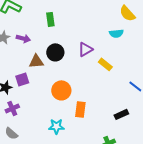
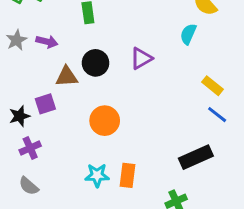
cyan semicircle: (116, 33) -> (188, 34), turned 120
yellow rectangle: (105, 64) -> (213, 86), moved
orange rectangle: (80, 109) -> (127, 175), moved
black rectangle: (121, 114) -> (196, 157), size x1.5

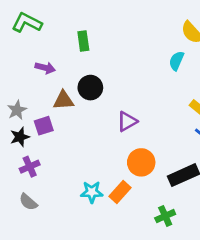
gray star: (17, 40) -> (17, 110), moved
purple triangle: (141, 58) -> (127, 121), moved
orange circle: (105, 121) -> (141, 162), moved
orange rectangle: (127, 175) -> (120, 192), turned 35

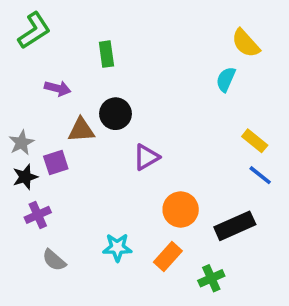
green L-shape: (27, 23) -> (34, 31), turned 120
purple triangle: (127, 121) -> (146, 157), moved
orange rectangle: (120, 192) -> (168, 257), moved
gray semicircle: (28, 202) -> (54, 260), moved

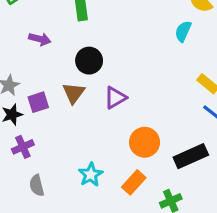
brown triangle: (81, 130) -> (74, 93), moved, turned -50
cyan star: (117, 247) -> (91, 175), turned -30
gray semicircle: (54, 260) -> (37, 185), turned 35

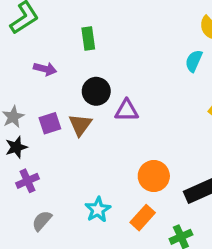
purple triangle: (115, 98) -> (127, 110), moved, turned 30
purple square: (38, 102) -> (50, 123), moved
gray semicircle: (37, 185) -> (42, 221), turned 55

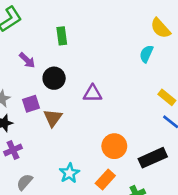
purple arrow: (45, 69) -> (27, 60), turned 30
black circle: (96, 91) -> (54, 78), moved
brown triangle: (80, 125) -> (53, 118), moved

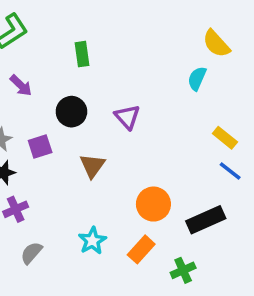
purple arrow: (27, 60) -> (21, 85), moved
purple triangle: (93, 94) -> (127, 117), moved, turned 48
brown triangle: (53, 118) -> (92, 166), moved

